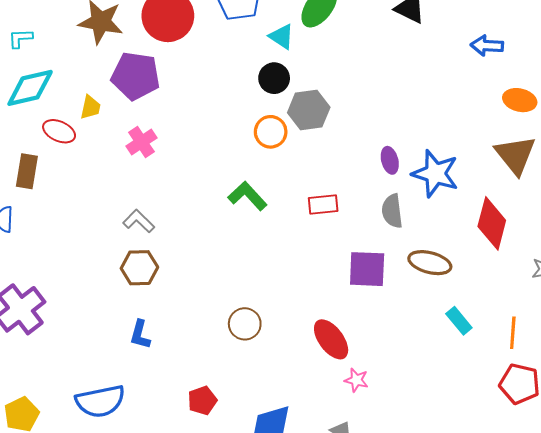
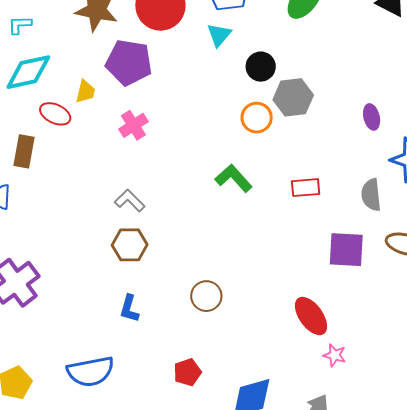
cyan triangle: (282, 37) -> (219, 35), moved, turned 36
purple ellipse: (390, 160) -> (372, 117), moved
brown circle: (245, 324) -> (206, 296), moved

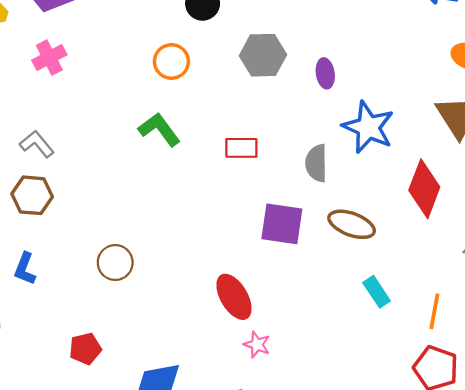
gray hexagon: (293, 97) -> (263, 55), moved
orange circle: (257, 118) -> (171, 61), moved

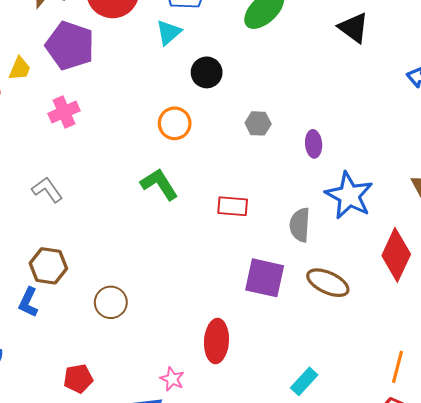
gray hexagon: (263, 55) -> (258, 123), size x0.6
brown hexagon: (32, 195) -> (48, 266), moved
cyan rectangle: (377, 292) -> (304, 381), moved, turned 72
red ellipse: (234, 297) -> (216, 341), turned 30
pink star: (257, 345) -> (172, 379), moved

